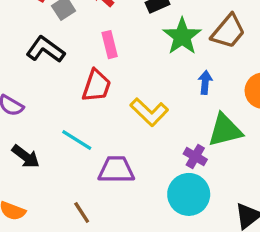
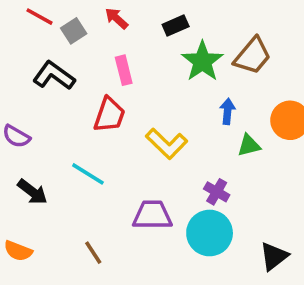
green triangle: (225, 130) -> (249, 145), moved, size x0.6
purple trapezoid: (116, 170) -> (152, 215), moved

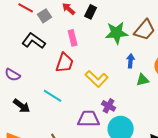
black rectangle: (176, 25) -> (91, 12), moved, turned -40
green star: (202, 61) -> (117, 33), turned 30
purple cross: (217, 192) -> (109, 106), moved

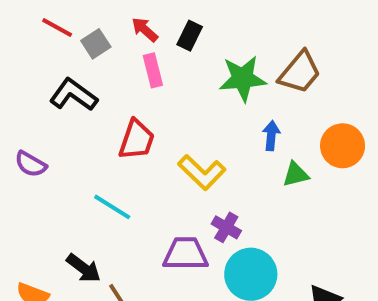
pink rectangle: (73, 38) -> (153, 70), moved
black arrow: (22, 106) -> (84, 268), moved

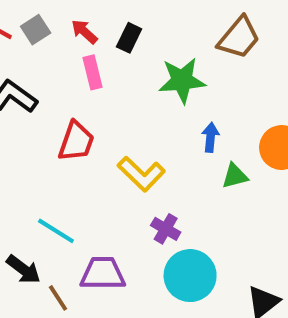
gray square: (96, 44) -> (36, 30), moved
brown trapezoid: (300, 72) -> (239, 38), moved
cyan line: (112, 207) -> (56, 231), moved
purple trapezoid: (186, 254) -> (103, 274), moved

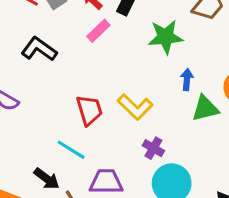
pink rectangle: (93, 72) -> (98, 31), turned 60
red trapezoid: (76, 141) -> (89, 110), moved, turned -36
green triangle: (235, 176) -> (205, 109), size x1.4

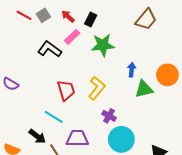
green star: (166, 37) -> (103, 45), moved
black L-shape: (39, 49) -> (50, 49), moved
yellow L-shape: (135, 107) -> (97, 88), turned -95

